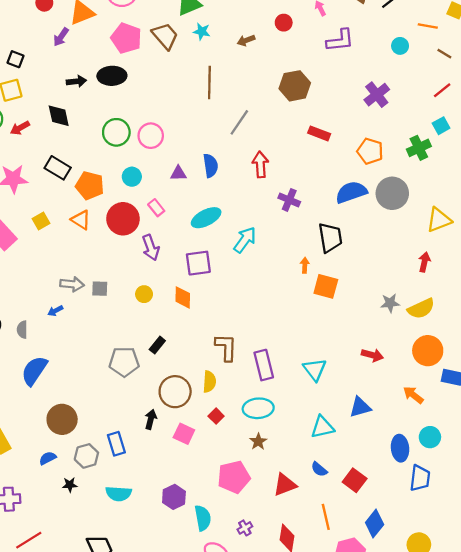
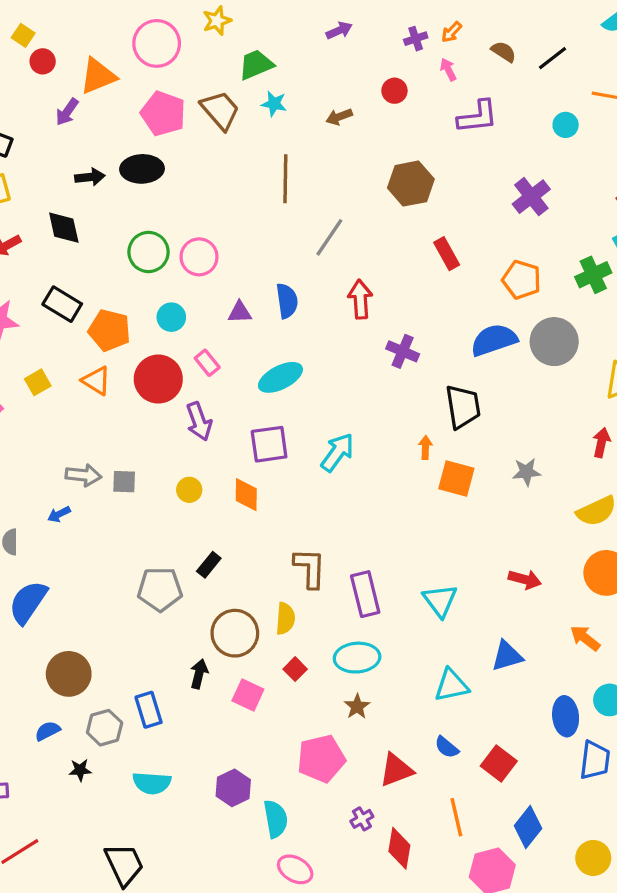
red rectangle: (319, 133) -> (447, 254), turned 40
cyan arrow: (245, 240) -> (337, 452), moved
gray star: (390, 303) -> (526, 472), moved
purple cross: (245, 528) -> (362, 819), moved

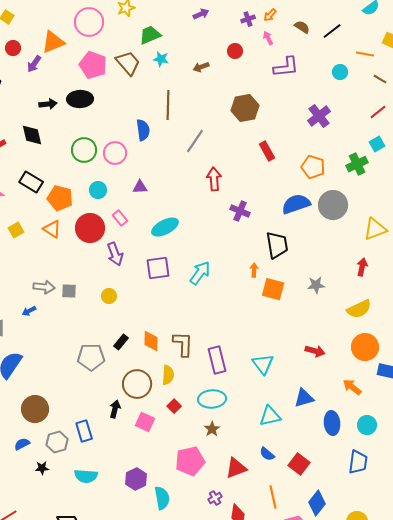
red circle: (43, 61) -> (13, 48), moved
blue semicircle: (287, 301) -> (143, 130), moved
orange diamond: (246, 495) -> (151, 341), moved
blue ellipse: (566, 716) -> (332, 423), moved

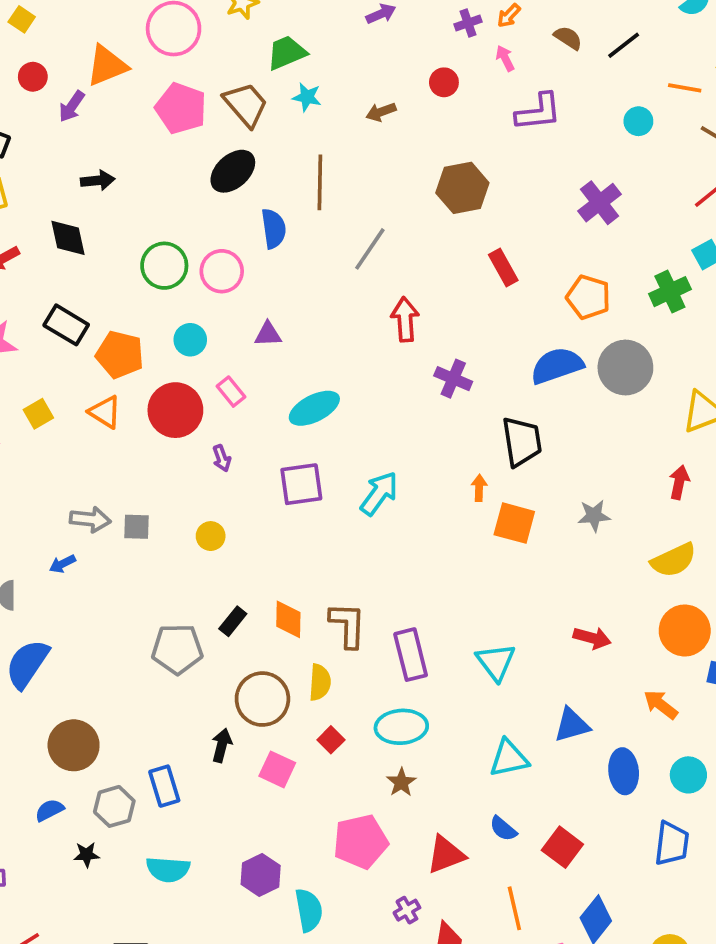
black ellipse: (80, 99) -> (233, 171), moved, turned -40
purple arrow: (115, 254) -> (222, 458), size x0.6

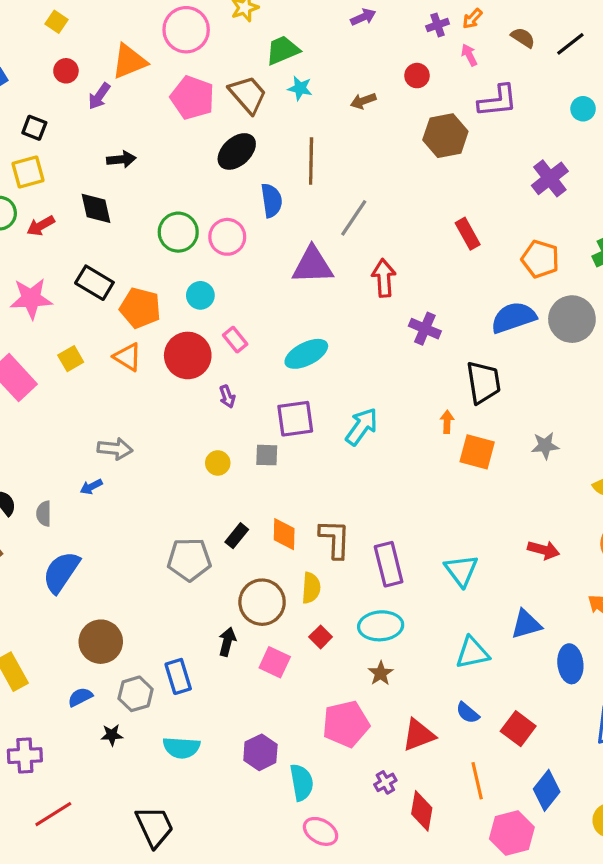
brown hexagon: (462, 188) -> (445, 136), moved
purple triangle: (268, 334) -> (313, 265), moved, size x1.8
gray square: (137, 527) -> (267, 455), moved

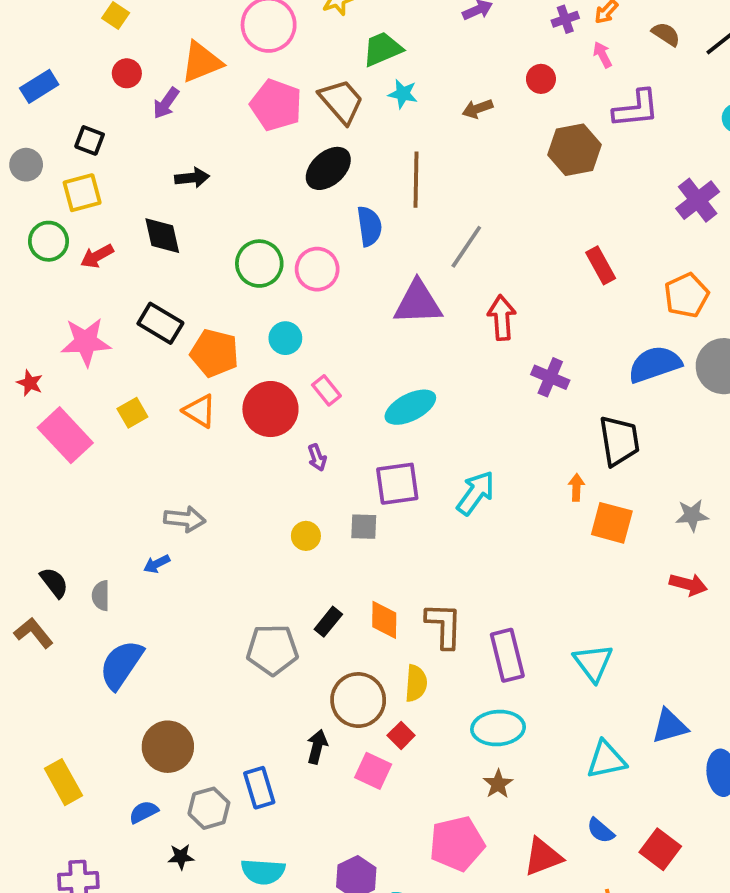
orange pentagon: (540, 259) -> (686, 295), turned 30
red arrow: (544, 550) -> (688, 584), moved
red square: (321, 637) -> (401, 735), moved

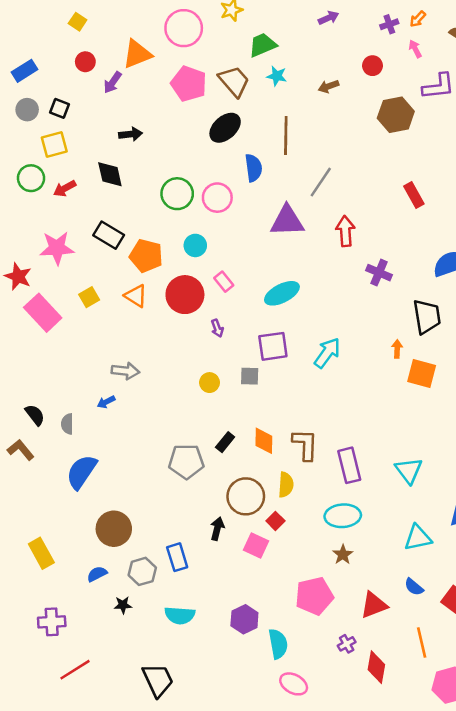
gray circle: (26, 165) -> (27, 110), moved
red star: (30, 383) -> (18, 276), size x1.5

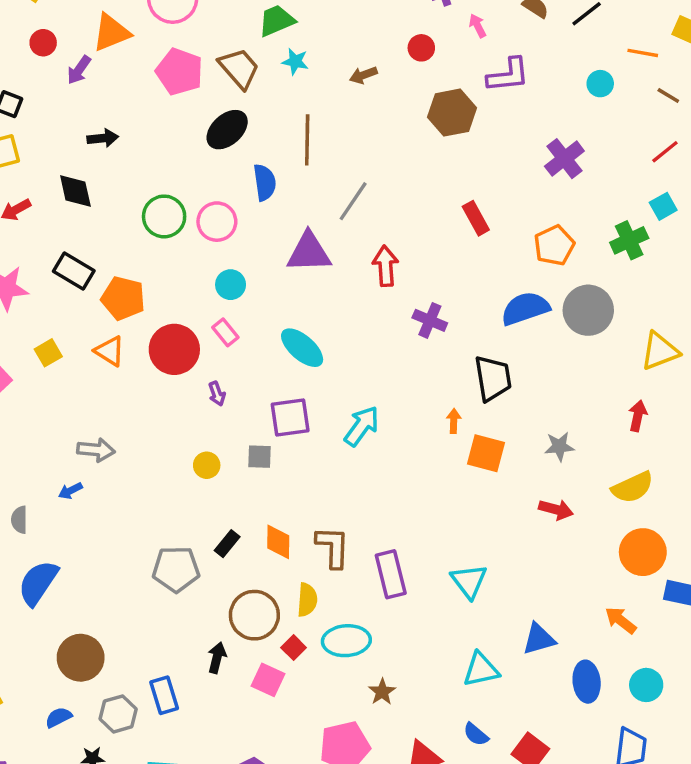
cyan circle: (195, 245) -> (231, 285), moved
cyan ellipse: (282, 293) -> (302, 348), turned 68
cyan ellipse: (343, 516) -> (346, 641), moved

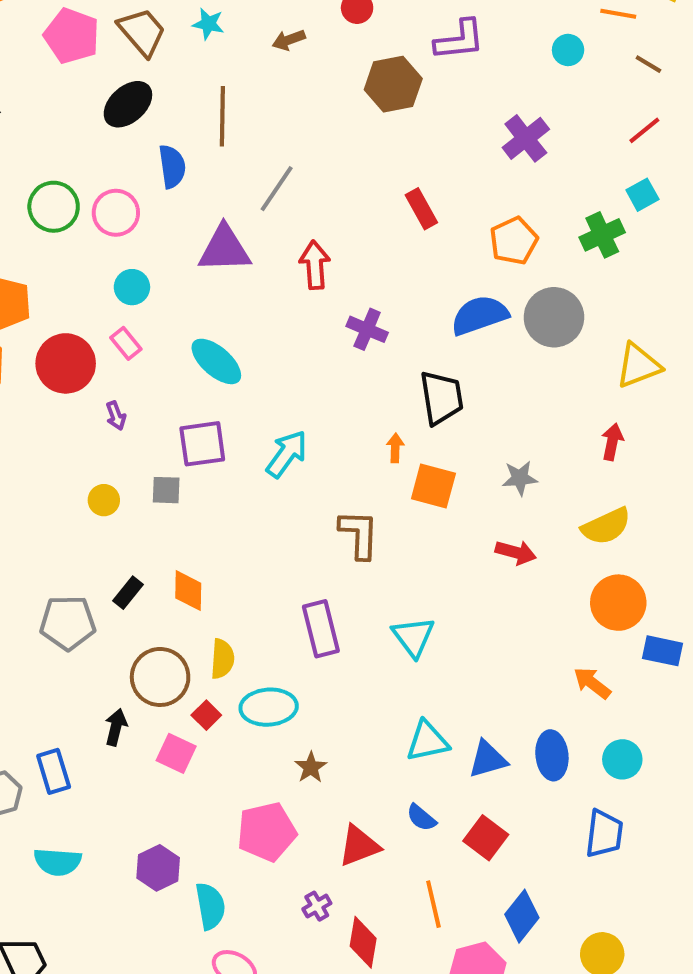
brown L-shape: (333, 547) -> (359, 534), moved
blue triangle: (539, 639) -> (488, 759), moved

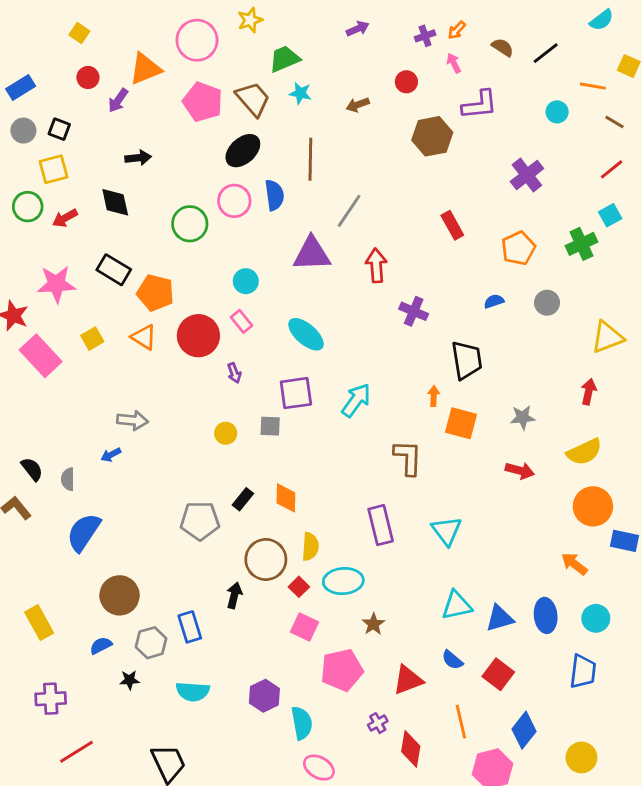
pink circle: (116, 213) -> (234, 201), moved
blue semicircle: (480, 315) -> (494, 301), size x0.5
gray circle: (554, 317) -> (547, 303), size x0.6
pink square: (176, 753) -> (305, 627), moved

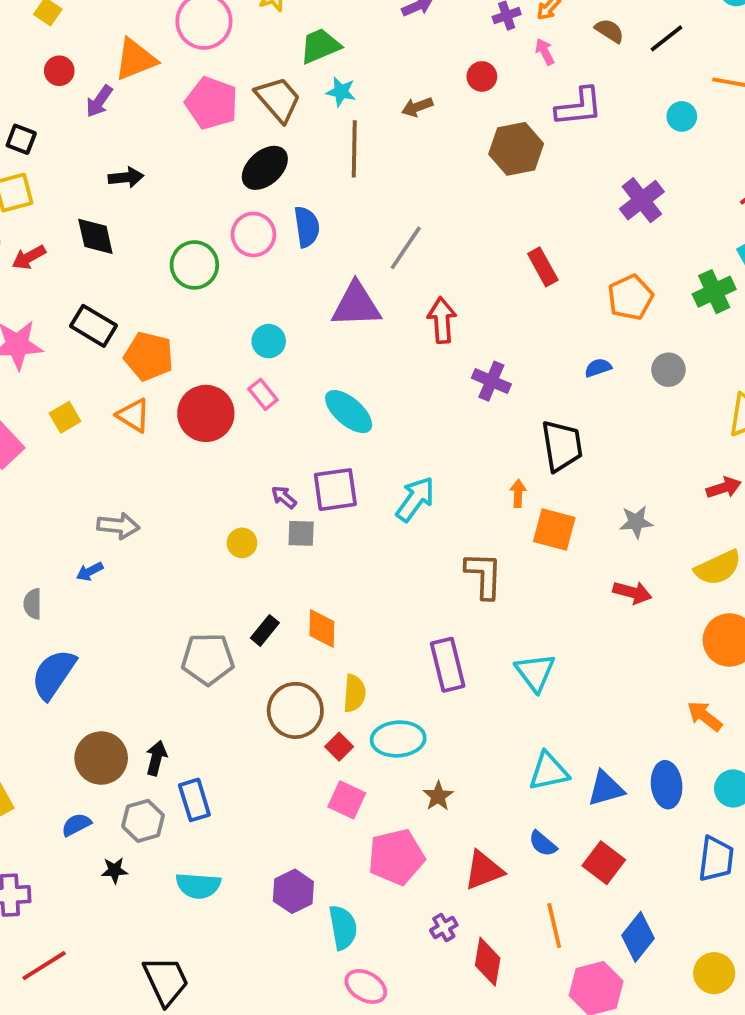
brown line: (310, 159) -> (354, 149), moved
purple arrow: (234, 373) -> (284, 497), moved, turned 150
red arrow: (589, 392) -> (724, 488), turned 60
black arrow: (234, 595) -> (156, 758), moved

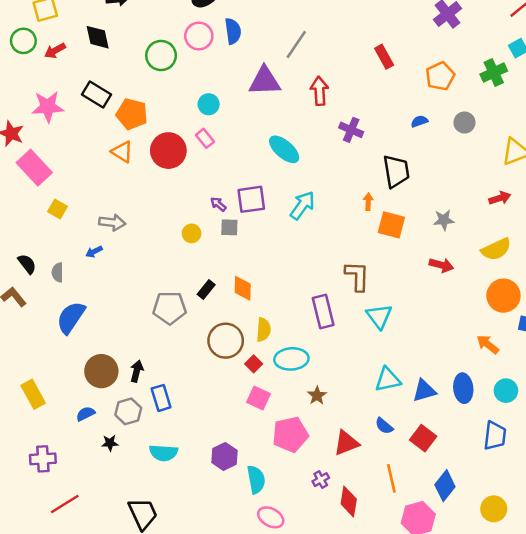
cyan ellipse: (349, 412) -> (284, 149), moved
yellow square: (65, 417) -> (57, 209), moved, turned -30
brown L-shape: (484, 575) -> (357, 276), moved

